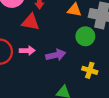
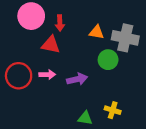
yellow cross: (90, 70) -> (113, 110), moved

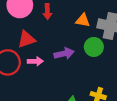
red triangle: (51, 45) -> (26, 39), moved, turned -30
purple arrow: (77, 79) -> (64, 54), moved

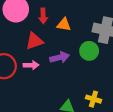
orange triangle: (83, 20) -> (64, 25), moved
red triangle: (26, 39) -> (34, 41), moved

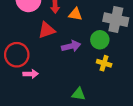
pink arrow: (31, 65) -> (31, 74), moved
yellow cross: (93, 99) -> (104, 63), moved

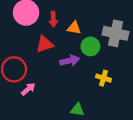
green circle: (100, 40) -> (90, 46), moved
pink arrow: (31, 74) -> (28, 89), turned -40

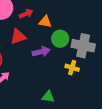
red arrow: (53, 19) -> (26, 14), turned -112
gray cross: (116, 33) -> (83, 46), moved

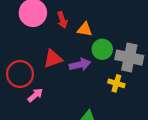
red arrow: (26, 14) -> (62, 20), turned 96
red triangle: (18, 37) -> (53, 59), moved

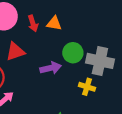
orange triangle: (85, 29) -> (54, 23), moved
red triangle: (53, 59) -> (15, 52), moved

